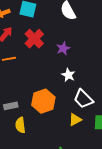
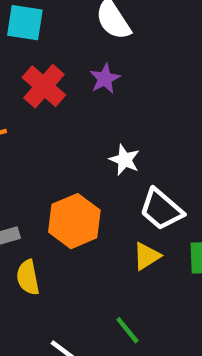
purple star: (63, 48) -> (105, 79), moved

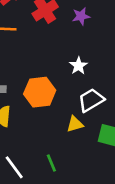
white trapezoid: (161, 209) -> (91, 100), turned 92

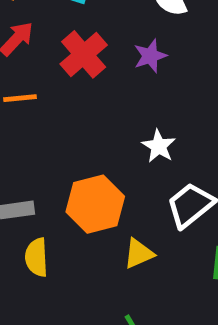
yellow triangle: (75, 124) -> (139, 253), moved

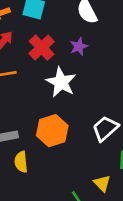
white star: (159, 146) -> (61, 82), moved, size x1.6
yellow triangle: (139, 253) -> (102, 183), moved, turned -48

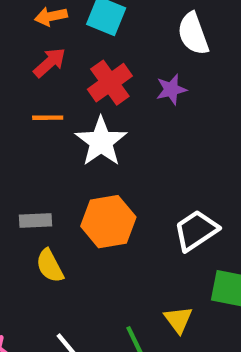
white star: (61, 82) -> (101, 142), moved
yellow semicircle: (21, 162) -> (50, 266), turned -30

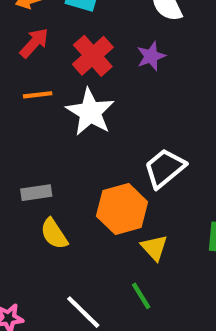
orange hexagon: (108, 222) -> (122, 209), moved
white trapezoid: (196, 230) -> (165, 168), moved
yellow triangle: (178, 320) -> (154, 248), moved

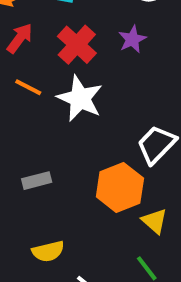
orange line: (38, 95) -> (28, 87), turned 40
yellow semicircle: (54, 234) -> (48, 251), moved, turned -64

